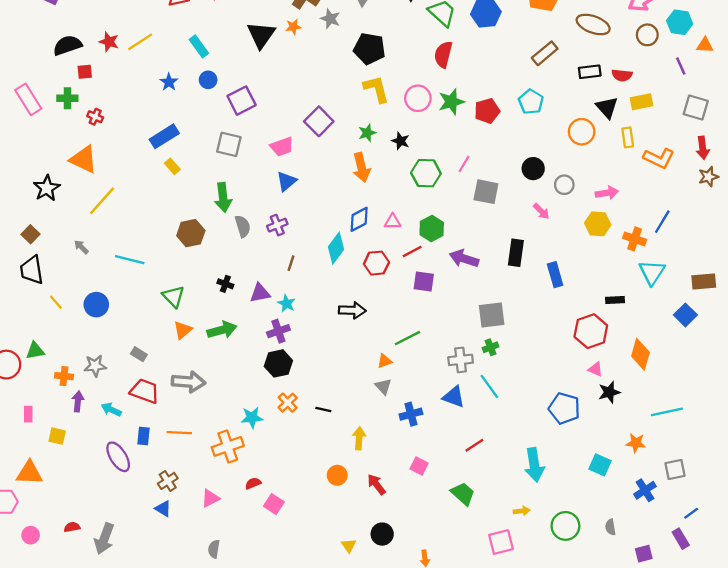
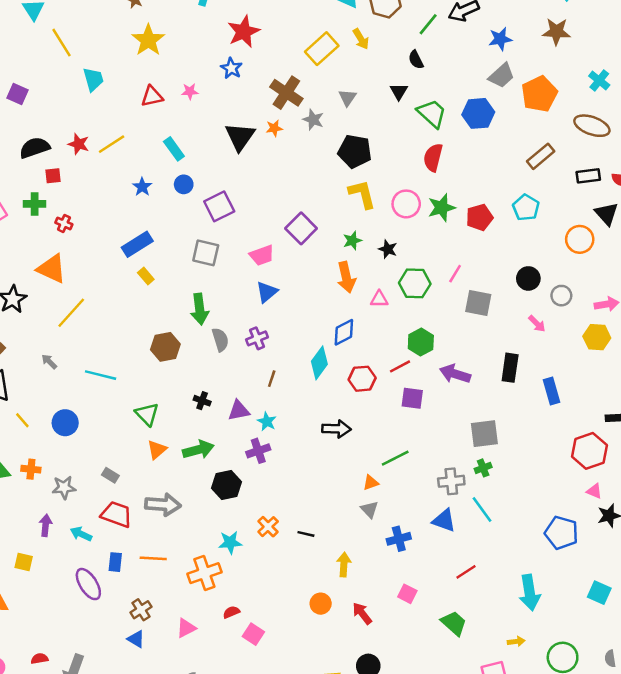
pink triangle: (393, 222) -> (379, 299), moved
black hexagon: (278, 363) -> (226, 485), moved
orange cross: (64, 376) -> (31, 469), moved

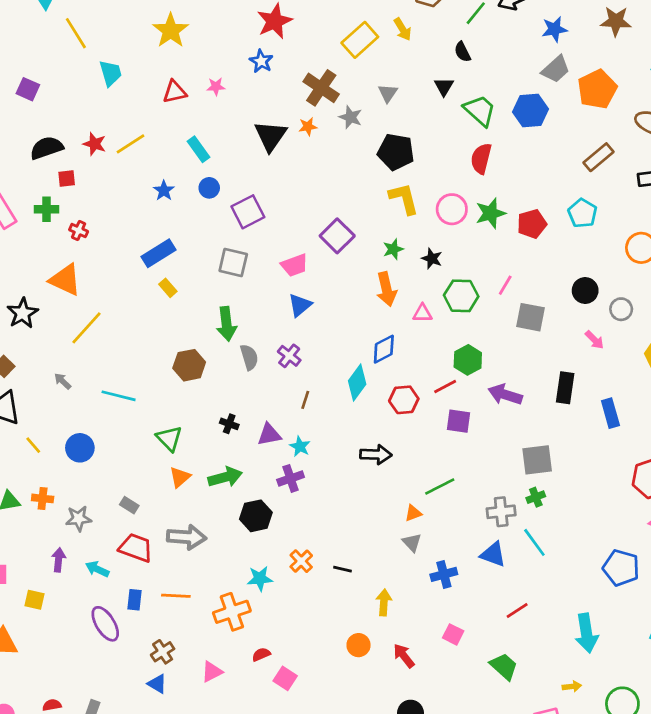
purple cross: (257, 338) -> (289, 356), turned -30

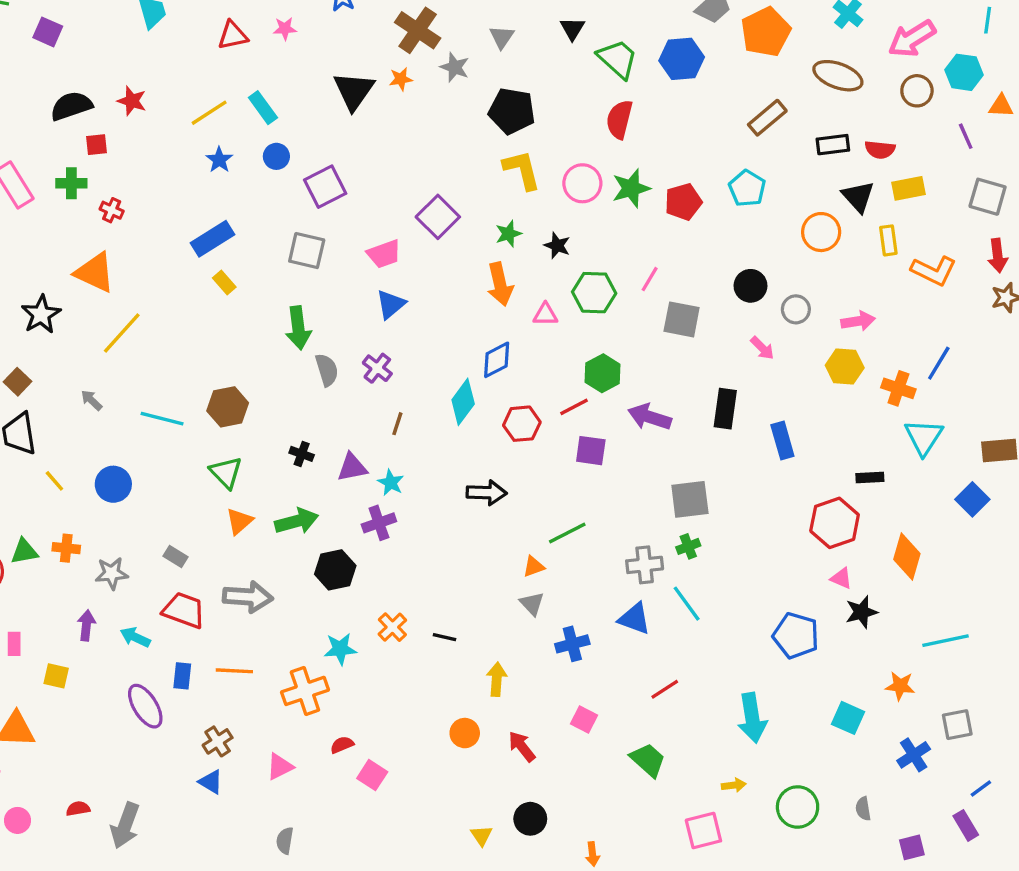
yellow line: (131, 144) -> (209, 113), moved
brown hexagon: (189, 365) -> (228, 407), moved

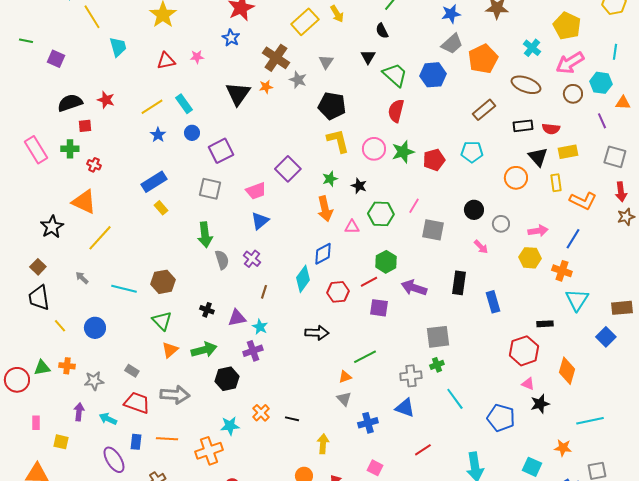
cyan pentagon: (747, 188) -> (472, 152), turned -30
blue line: (939, 363) -> (573, 239), moved
cyan line: (687, 604) -> (455, 399), moved

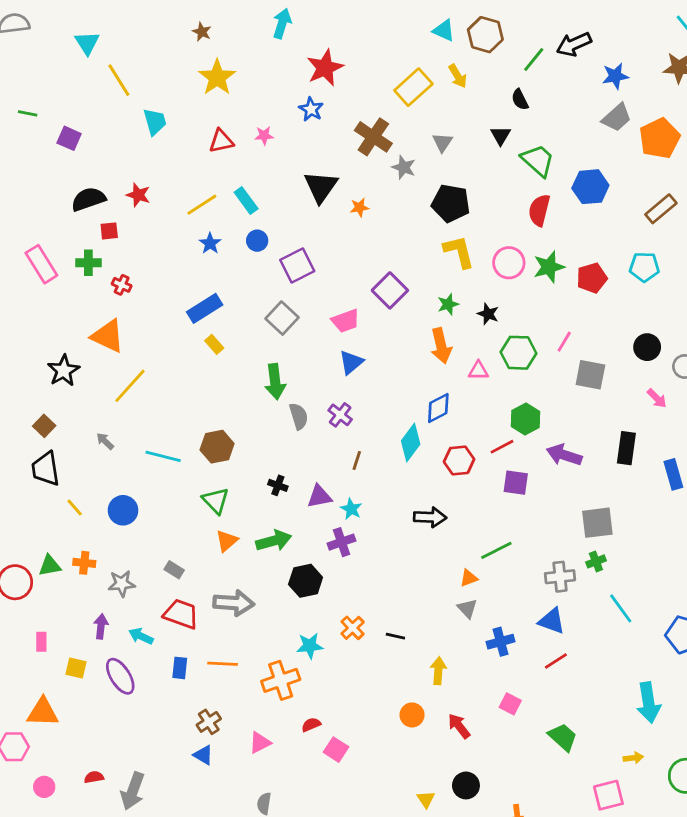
blue hexagon: (433, 75) -> (590, 187), moved
orange star: (266, 87) -> (359, 207), moved
gray square: (210, 189) -> (282, 318), turned 30
red line: (423, 450) -> (556, 661), moved
purple ellipse: (114, 460) -> (120, 676), moved

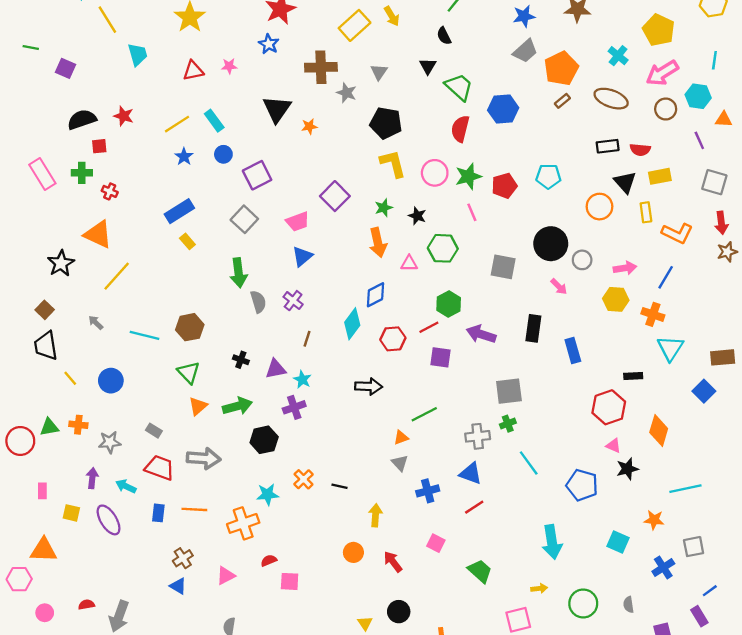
brown cross: (373, 137) -> (321, 67), turned -36
brown rectangle: (661, 209) -> (562, 101), moved, size x0.6
pink line: (564, 342) -> (472, 212), moved, turned -54
black circle: (647, 347) -> (551, 244), size x1.5
pink square: (336, 750) -> (290, 581), turned -30

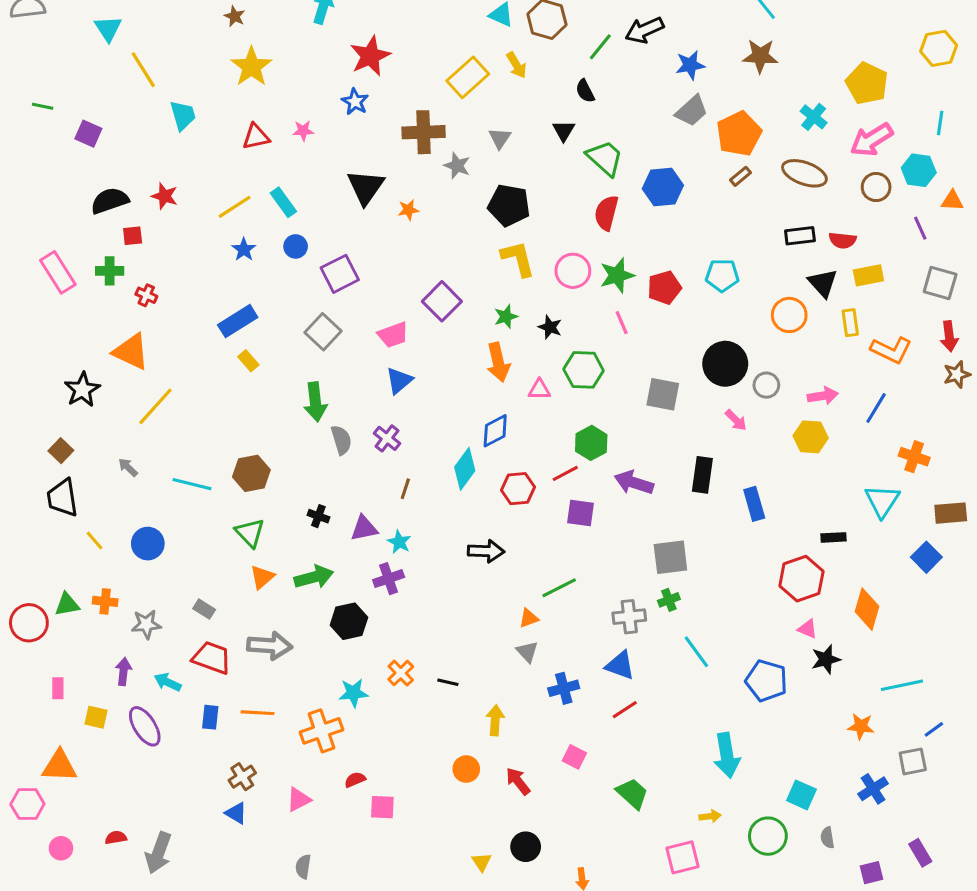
orange cross: (653, 314) -> (914, 457), moved
cyan square: (618, 542) -> (801, 795), moved
blue line: (710, 591) -> (934, 729), moved

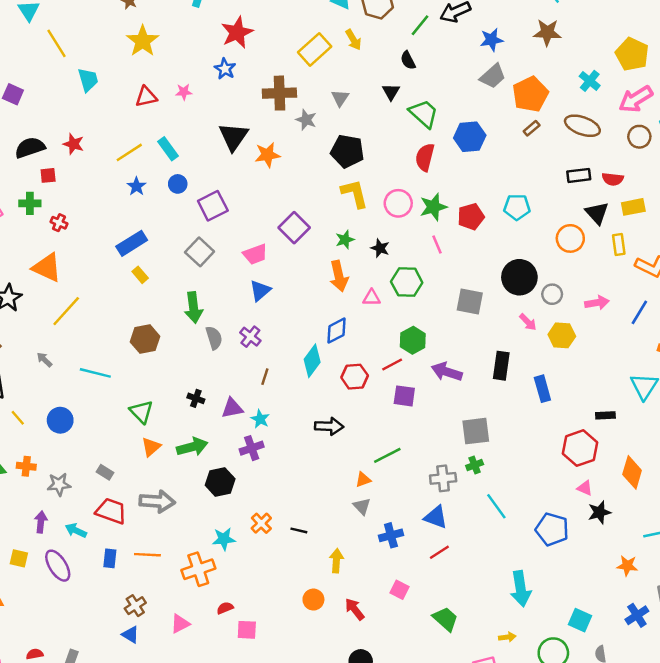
orange star: (408, 210) -> (267, 155), size x1.5
yellow hexagon: (811, 437) -> (562, 335), moved
brown hexagon: (251, 473) -> (145, 339), moved

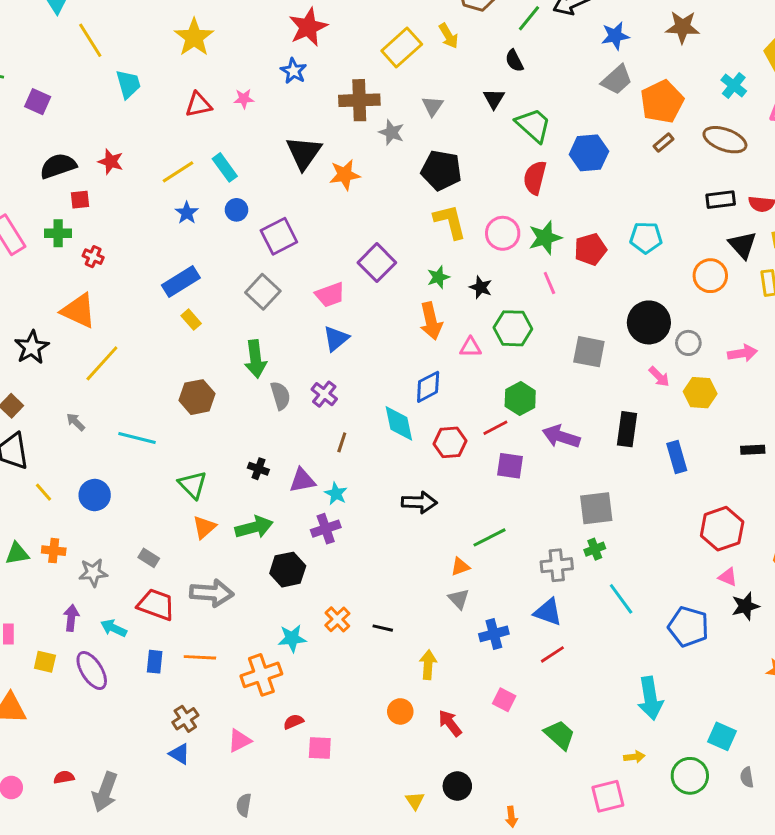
cyan diamond: (312, 361) -> (399, 423), turned -48
black rectangle: (605, 415) -> (753, 450), moved

